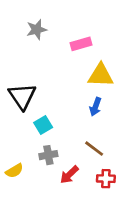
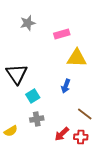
blue arrow: (95, 107) -> (66, 86), moved
brown line: (94, 149) -> (85, 114), moved
red arrow: (69, 175) -> (62, 134), moved

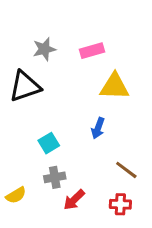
gray star: (28, 23) -> (44, 49), moved
black triangle: (17, 74) -> (25, 86), moved, turned 45
red arrow: (62, 134) -> (74, 200), moved

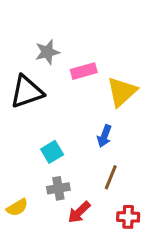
pink rectangle: (92, 51) -> (84, 71), moved
yellow triangle: (114, 86) -> (122, 92), turned -44
brown line: (126, 170) -> (111, 177), moved, turned 75

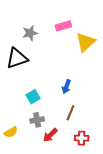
pink rectangle: (84, 71) -> (63, 26), moved
yellow triangle: (122, 92) -> (86, 42), moved

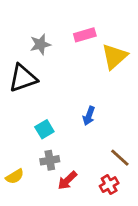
brown line: (70, 113) -> (120, 158), moved, turned -70
red cross: (82, 138) -> (109, 185), turned -32

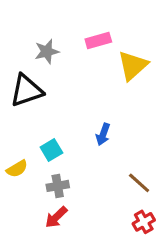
yellow semicircle: (15, 176) -> (17, 169), moved
red arrow: (67, 181) -> (56, 217), moved
red cross: (109, 185) -> (144, 222), moved

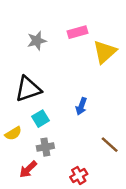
black triangle: (26, 91) -> (28, 89), moved
red arrow: (56, 217) -> (28, 169), moved
red cross: (144, 222) -> (79, 175), moved

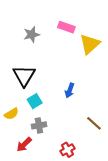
pink rectangle: (78, 32) -> (66, 27), turned 35
black triangle: (28, 89) -> (24, 76), turned -40

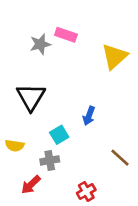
pink rectangle: (66, 27) -> (66, 35), moved
cyan square: (35, 101) -> (59, 135), moved
yellow semicircle: (11, 114) -> (15, 146), turned 40

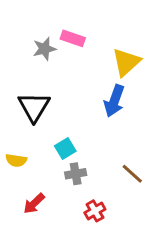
blue arrow: (89, 116) -> (114, 101), moved, size x1.5
gray cross: (50, 160) -> (76, 174), moved

